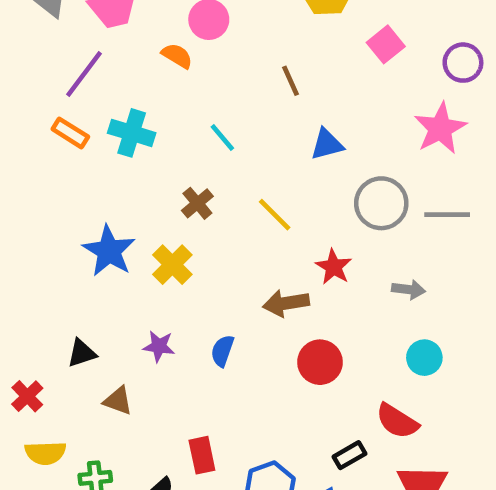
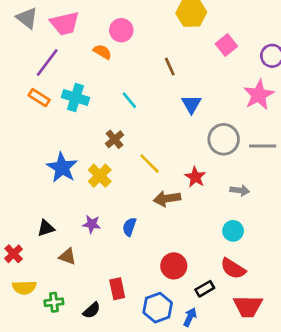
blue triangle: (327, 144) -> (191, 104), turned -45
yellow line: (275, 215) -> (150, 164), moved
cyan circle: (424, 358) -> (233, 231), moved
red circle: (320, 362) -> (174, 266), moved

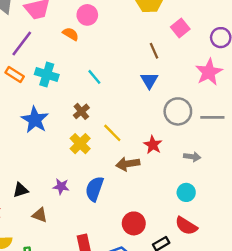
brown line: (170, 67) -> (154, 51), moved
blue star: (62, 168) -> (35, 120), moved
yellow cross: (100, 176) -> (80, 144), moved
blue semicircle: (129, 227) -> (94, 189), size x1.5

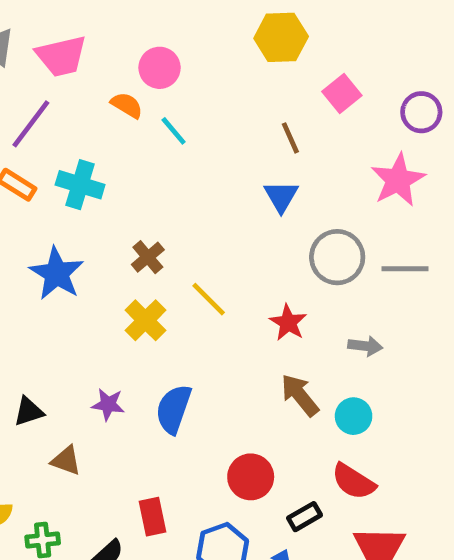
cyan line: (94, 77) -> (174, 131), moved
brown arrow: (128, 164) -> (300, 395), moved, turned 60

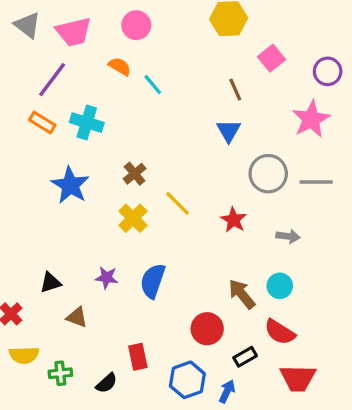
pink circle: (160, 68) -> (136, 25), moved
brown arrow: (300, 395) -> (242, 294), moved

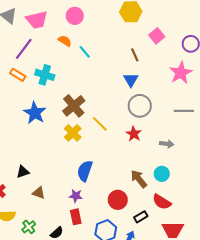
brown cross: (135, 174) -> (74, 106), size x1.6
gray circle: (268, 174) -> (140, 106), moved
purple star: (107, 278) -> (76, 196), moved
green cross: (60, 373) -> (29, 227), turned -32

